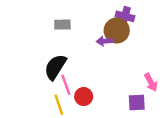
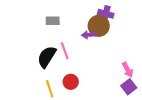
pink line: (66, 85) -> (65, 51), moved
purple square: (137, 102) -> (129, 87), moved, turned -35

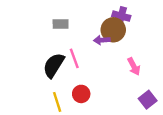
pink arrow: (128, 70) -> (134, 66), moved

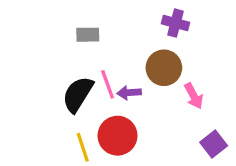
brown circle: (113, 30) -> (164, 68), moved
purple arrow: (102, 40) -> (129, 93), moved
red circle: (81, 94) -> (118, 136), size x1.5

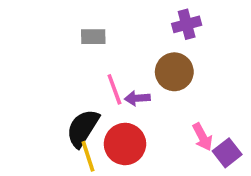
purple cross: (175, 23) -> (187, 24), turned -30
black semicircle: (78, 94) -> (83, 128), moved
pink arrow: (194, 96) -> (202, 137), moved

